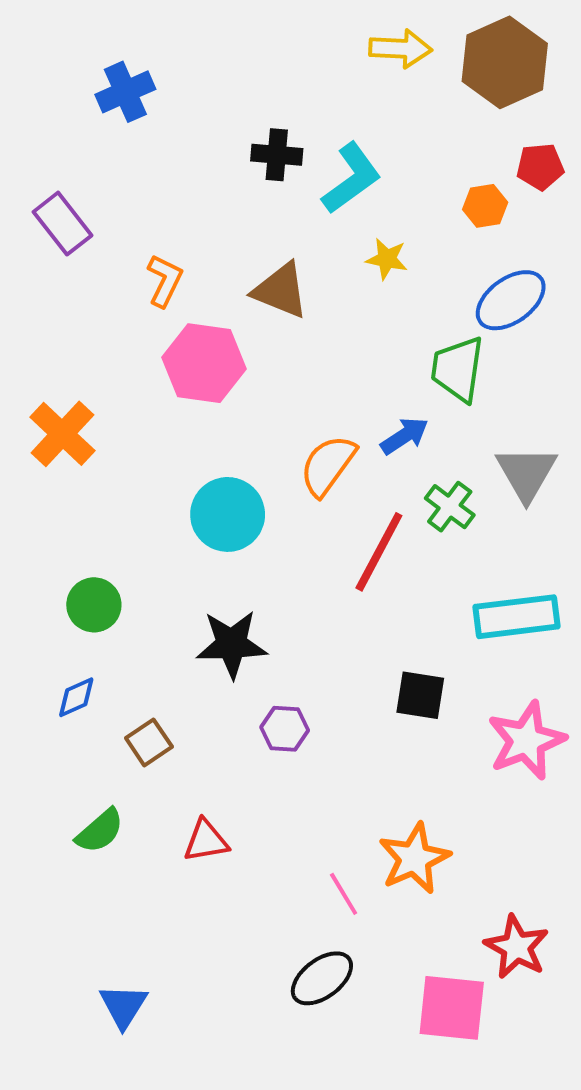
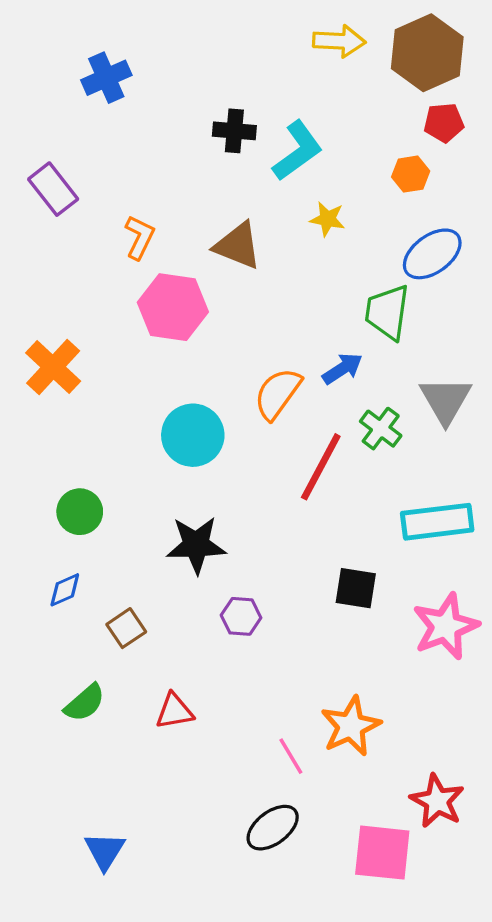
red pentagon: (540, 167) -> (444, 123), moved

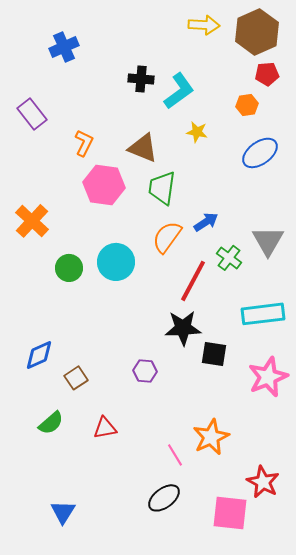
green trapezoid: (387, 312) -> (162, 188), moved
green circle: (80, 512) -> (69, 268), moved
black star: (196, 545) -> (183, 328), moved
blue diamond: (65, 590) -> (39, 355), size x1.4

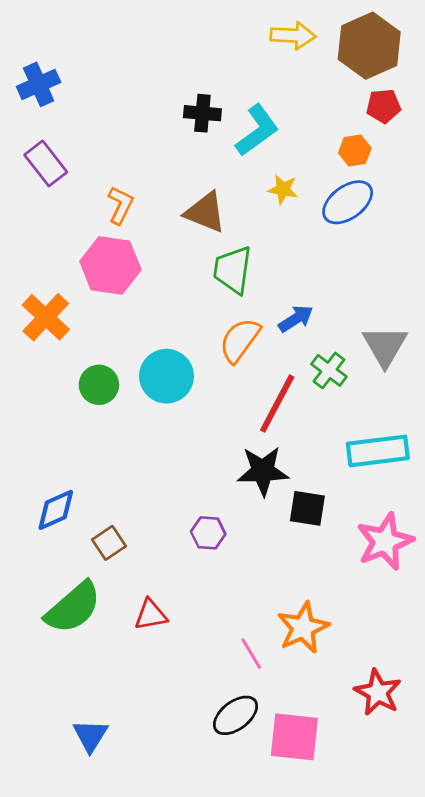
blue cross: (64, 47) -> (39, 84), moved
blue ellipse: (260, 153) -> (348, 202), moved
pink hexagon: (104, 185) -> (110, 266), moved
green semicircle: (51, 423) -> (73, 608), size x1.6
pink square: (230, 513) -> (294, 737), moved

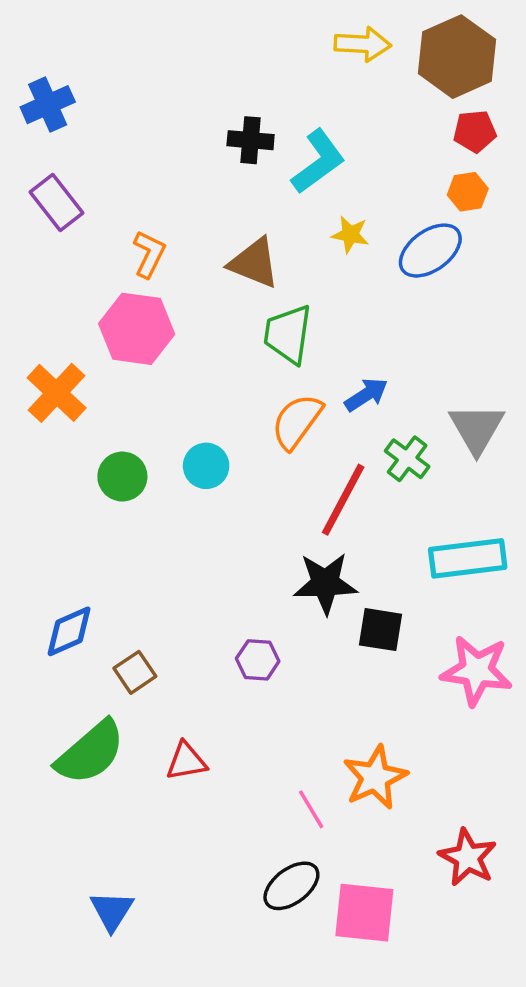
orange hexagon: (355, 151) -> (468, 192), moved
cyan circle: (167, 376) -> (206, 466), size x0.7
pink star: (385, 541) -> (477, 671), turned 30

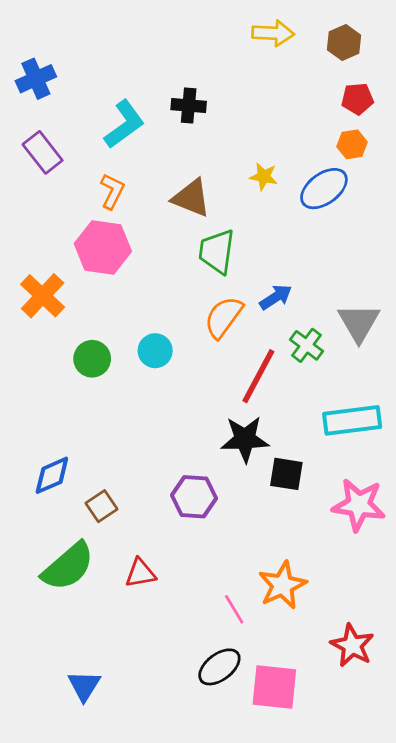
brown hexagon: (457, 57) -> (344, 43), size x0.6
cyan L-shape: (318, 162) -> (124, 124), moved
purple hexagon: (258, 660) -> (194, 497), size x1.4

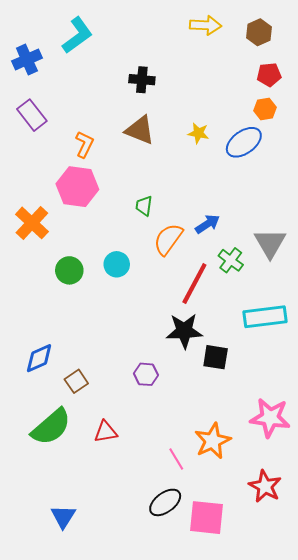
cyan L-shape: (124, 124) -> (77, 35), moved
brown triangle: (191, 198) -> (140, 130), moved
green trapezoid: (217, 252) -> (144, 206), moved, size x0.6
purple hexagon: (194, 497) -> (146, 374), size x0.7
pink star: (359, 505) -> (270, 418), moved

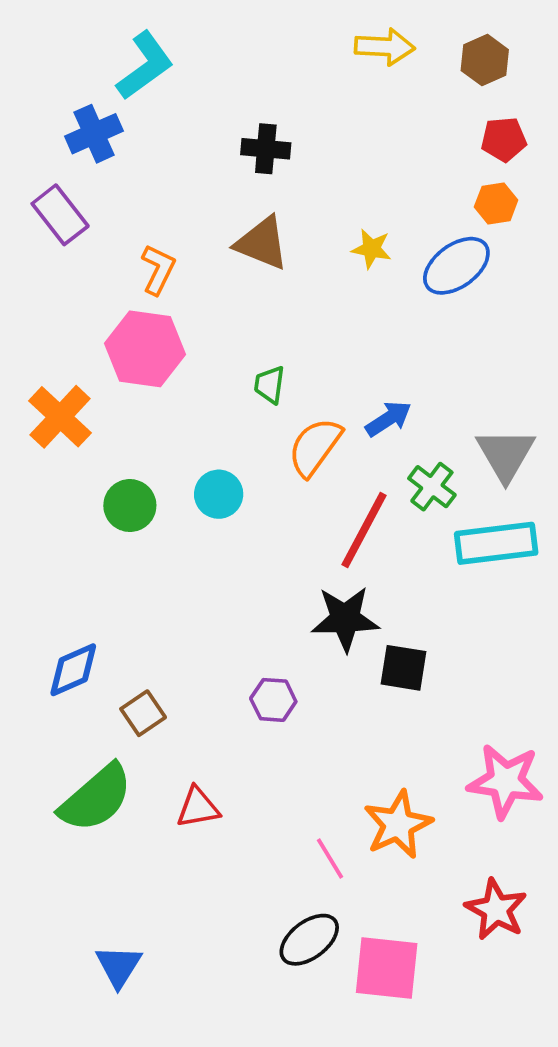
blue cross: (27, 60) -> (94, 134), moved
cyan rectangle: (265, 317) -> (496, 543), moved

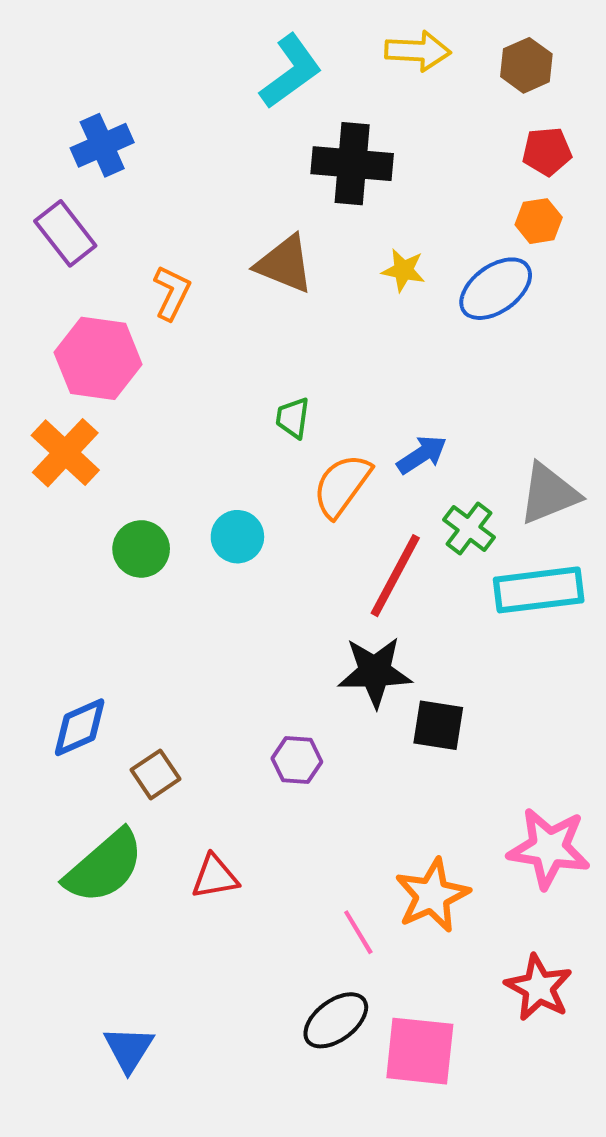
cyan L-shape: (145, 66) -> (291, 71), moved
black cross: (266, 149) -> (352, 164), moved, size x1.5
pink hexagon: (145, 349) -> (98, 358), moved
gray triangle: (506, 455) -> (549, 494), turned 38

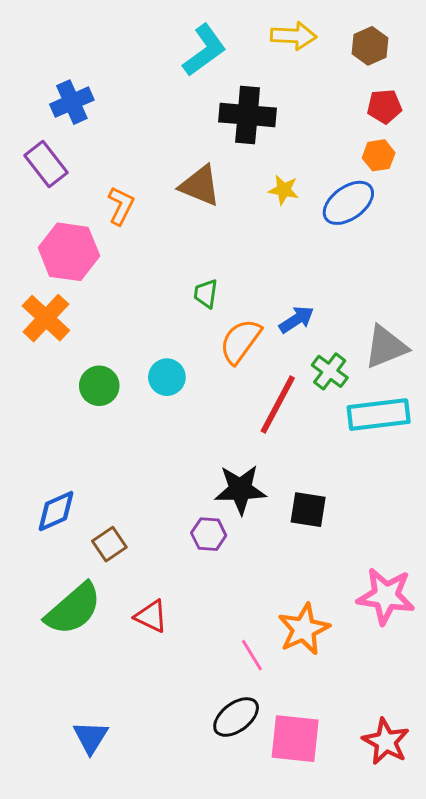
black star: (375, 672) -> (240, 489), moved
red triangle: (215, 877) -> (151, 616), turned 36
red star: (539, 988) -> (386, 742), moved

